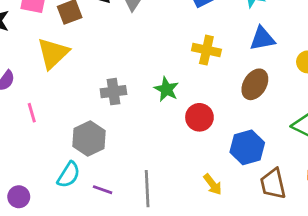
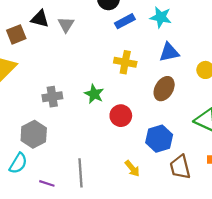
purple line: (103, 190) -> (47, 183), moved

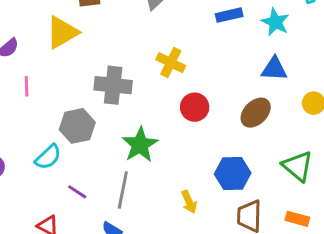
yellow cross: (125, 62) -> (171, 63), moved
green star: (94, 94) -> (140, 145), moved, size x1.4
gray cross: (52, 97) -> (113, 85), size x1.4
red circle: (121, 116) -> (195, 107), moved

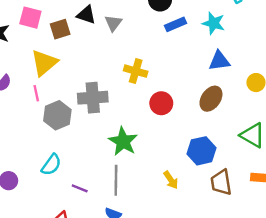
pink line: (27, 86) -> (36, 93), moved
gray hexagon: (77, 126) -> (57, 115), moved

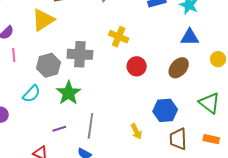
pink line: (36, 93) -> (14, 55), moved
green star: (123, 141) -> (69, 93), moved
cyan semicircle: (51, 165) -> (31, 94), moved
purple line: (80, 188) -> (59, 129), turned -48

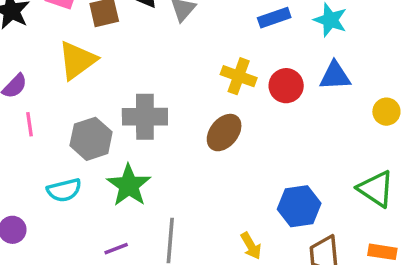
yellow cross: (119, 37) -> (239, 76), moved
red circle: (137, 66) -> (286, 86), moved
brown ellipse: (179, 68) -> (224, 133), moved
cyan semicircle: (31, 94) -> (64, 190), turned 36

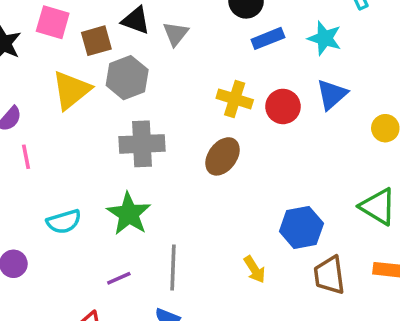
blue triangle: (335, 76) -> (332, 94), turned -36
gray hexagon: (91, 139) -> (127, 78), moved

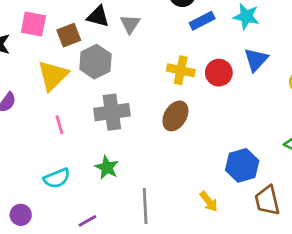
pink line: (26, 157) -> (59, 125), moved
green star: (129, 214) -> (107, 167), size x0.7
purple line: (119, 278) -> (87, 221), moved

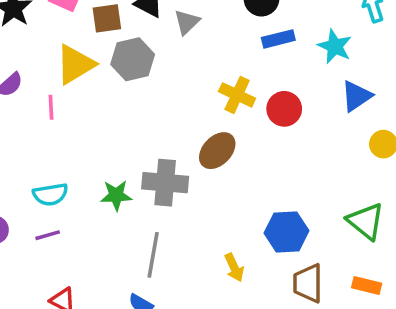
blue triangle: (256, 60) -> (356, 96), moved
gray cross: (112, 112) -> (165, 183), moved
pink line: (59, 125) -> (51, 107), moved
green star: (107, 167) -> (116, 195), turned 30
purple line: (87, 221) -> (48, 235), moved

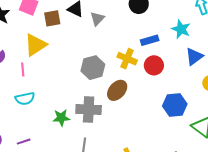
blue rectangle: (278, 39) -> (150, 40), moved
gray hexagon: (133, 59) -> (93, 68), moved
cyan semicircle: (50, 194) -> (25, 99), moved
blue hexagon: (287, 232) -> (175, 105), moved

